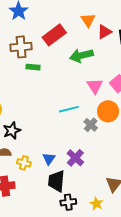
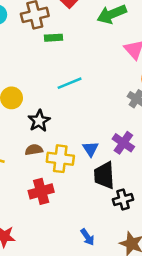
cyan line: (69, 109) -> (70, 83), moved
yellow cross: (24, 163) -> (60, 159), size x1.5

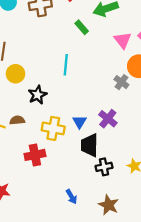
green rectangle: (54, 38) -> (82, 27), moved, turned 48
cyan line: (70, 83) -> (66, 65), turned -66
brown semicircle: (34, 150) -> (17, 120), moved

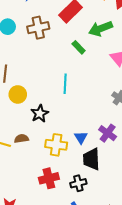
red cross: (35, 155) -> (49, 178), moved
black cross: (104, 167) -> (78, 183), moved

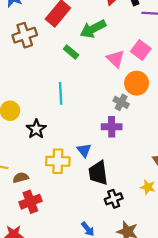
purple cross: (108, 133) -> (112, 127), moved, turned -30
brown semicircle: (21, 139) -> (21, 178), moved
red cross: (49, 178) -> (30, 202), moved
black cross: (78, 183) -> (114, 199), moved

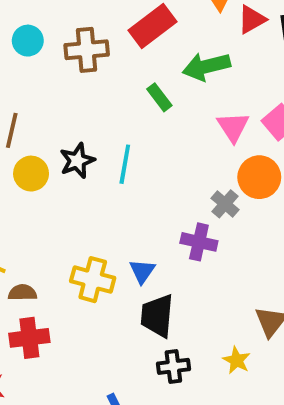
black star: (36, 129) -> (77, 161), moved

